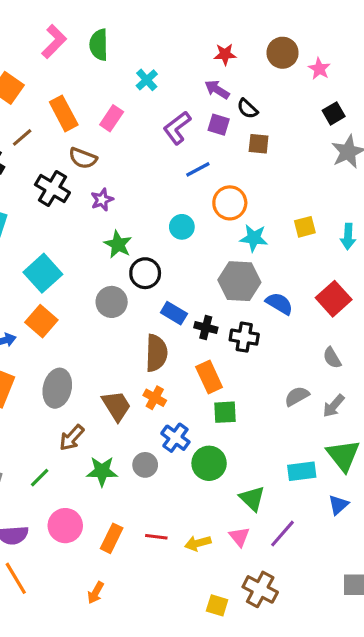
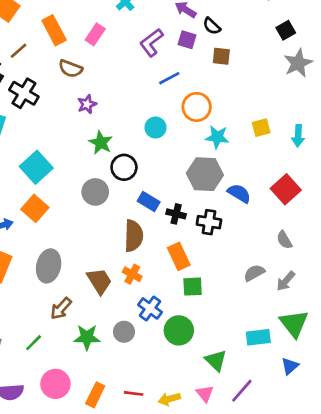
black cross: (52, 189) -> (24, 93), moved

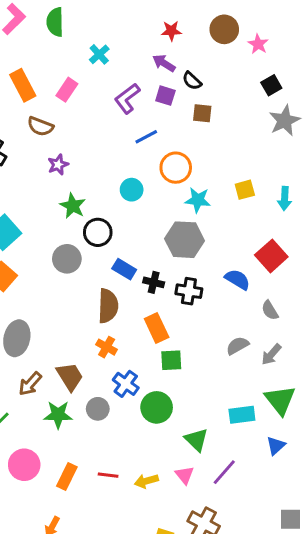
blue semicircle: (239, 193) -> (237, 279), moved
brown trapezoid: (99, 281) -> (70, 377), moved

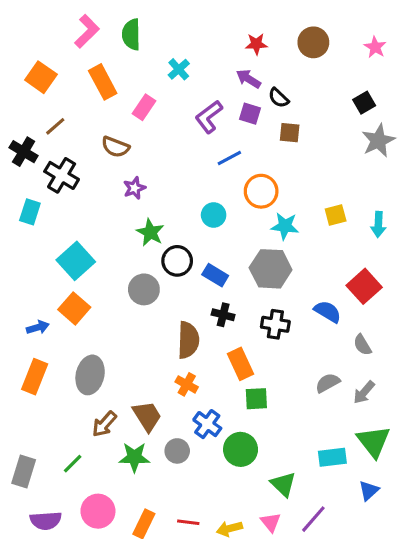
pink star: (258, 44) -> (375, 47), moved
orange rectangle: (23, 85) -> (103, 82), moved
blue rectangle: (124, 269) -> (215, 275), moved
black cross: (154, 282) -> (223, 315), moved

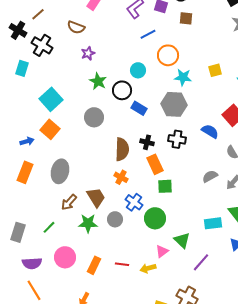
black circle: (177, 261) -> (122, 90), moved
black cross: (223, 315) -> (147, 142), moved
pink triangle: (271, 522) -> (162, 251), moved, turned 32

